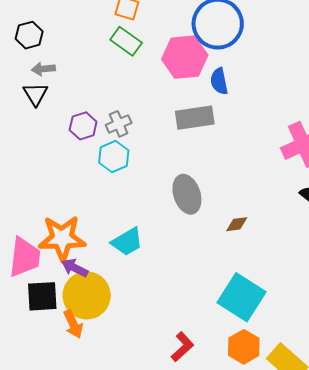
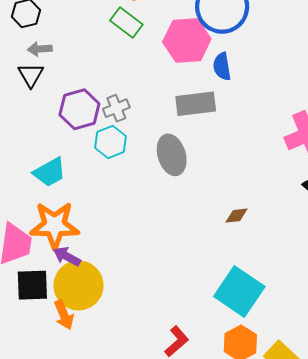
purple hexagon: (83, 126) -> (79, 109), size x1.4
gray ellipse: (187, 194) -> (172, 155), moved
cyan trapezoid: (127, 242) -> (50, 172), moved

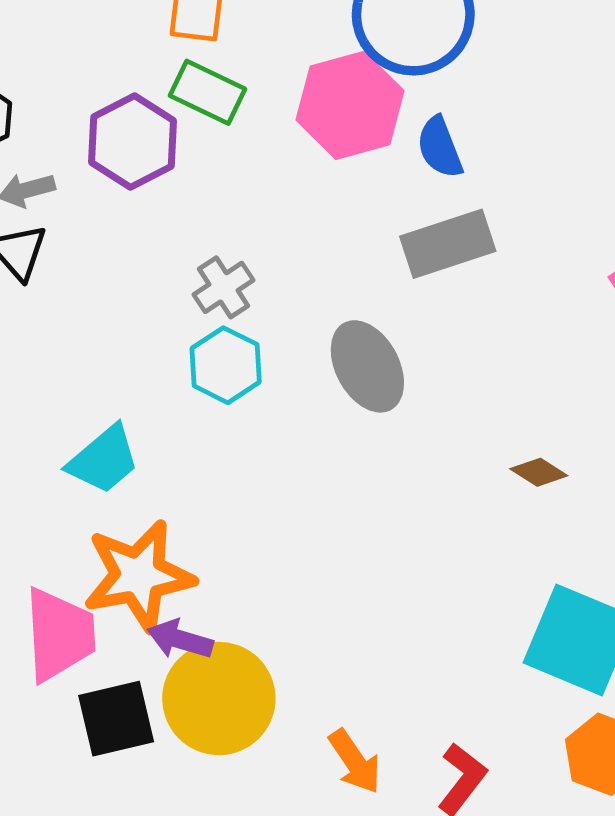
gray rectangle: (196, 104) -> (448, 244), moved
purple hexagon: (79, 109) -> (132, 141), moved
brown diamond: (236, 216) -> (539, 472), turned 50
orange arrow: (64, 315) -> (355, 762), moved

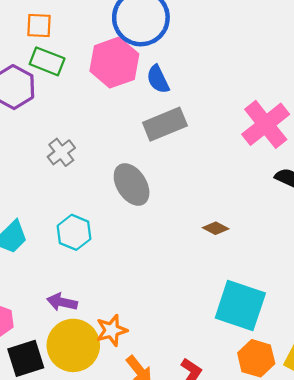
cyan hexagon: (226, 365) -> (74, 232), moved
orange star: (139, 576) -> (112, 330), moved, size x0.6
purple arrow: (180, 639) -> (62, 302), moved

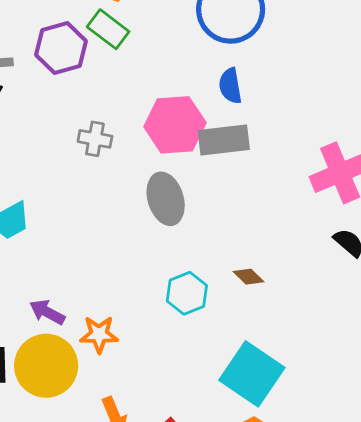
pink hexagon: (114, 63) -> (175, 125), moved
gray cross: (61, 152) -> (95, 139), turned 32
cyan hexagon: (74, 232) -> (187, 293), moved
orange star: (112, 330) -> (99, 334), moved

